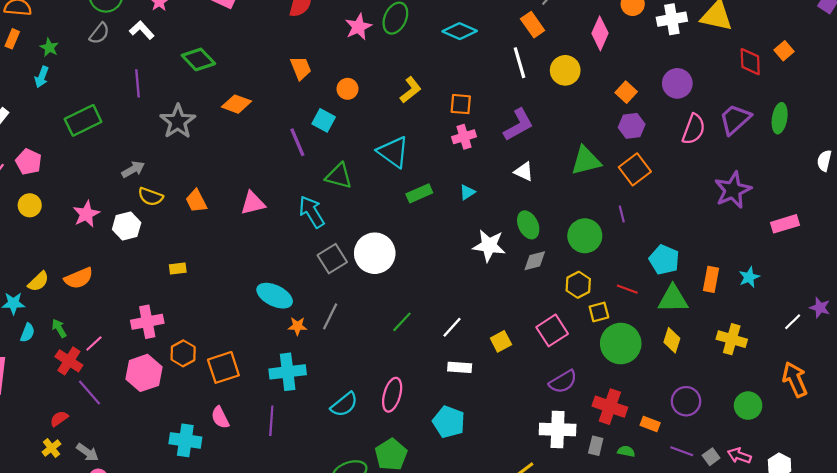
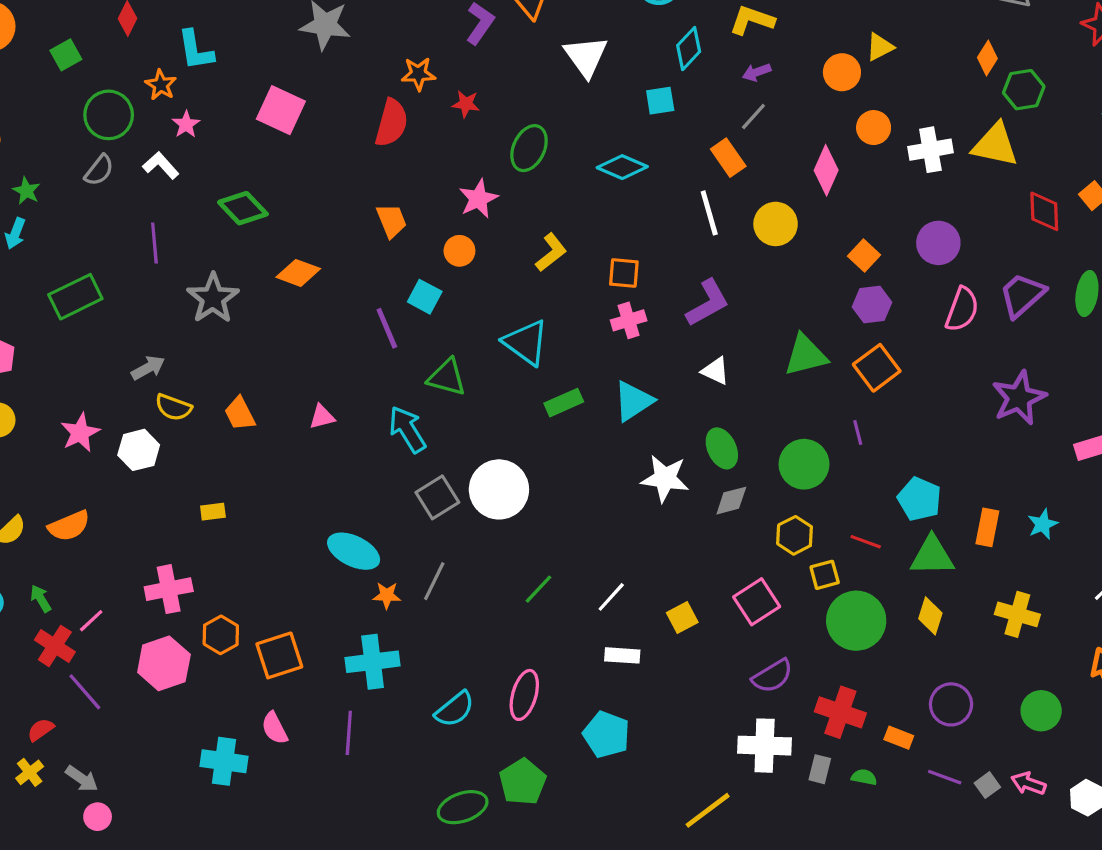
pink star: (358, 27) -> (478, 199), moved
cyan triangle: (467, 192) -> (633, 401), size x1.8
pink triangle: (253, 203) -> (322, 417), size x0.7

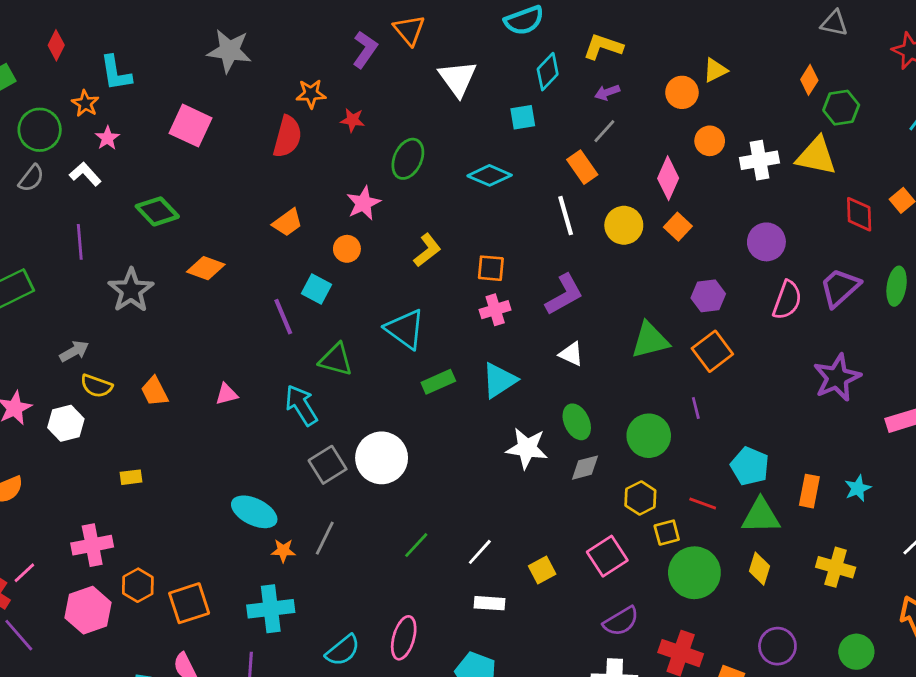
orange trapezoid: (392, 221) -> (287, 223), turned 76
orange square: (864, 256) -> (678, 227), moved

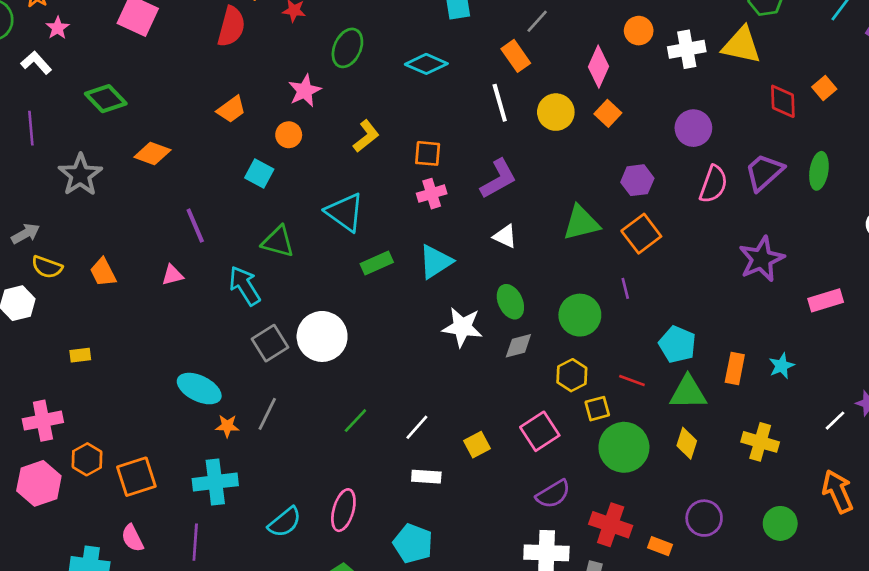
purple line: (283, 317) -> (195, 226), moved

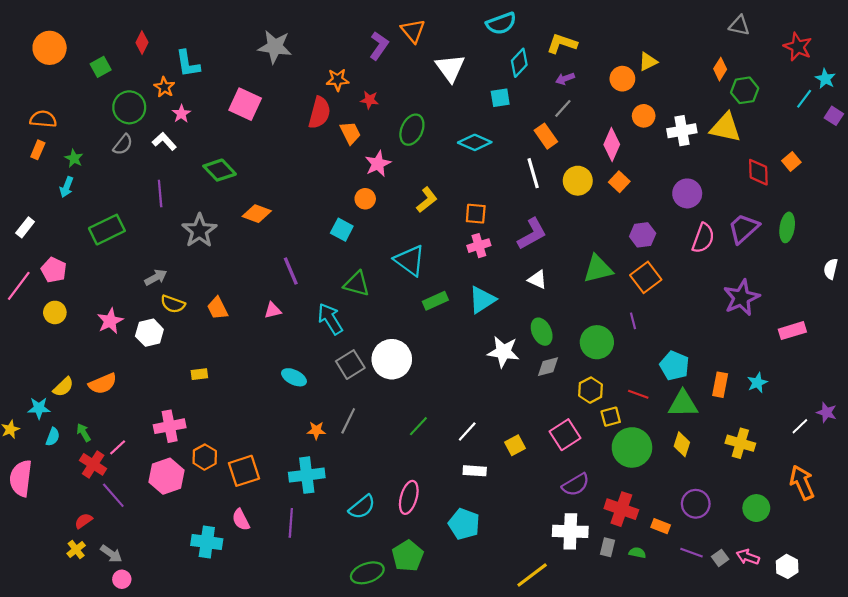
orange trapezoid: (231, 109) -> (350, 133), moved, turned -80
cyan ellipse: (199, 389) -> (294, 377), moved, size x0.7

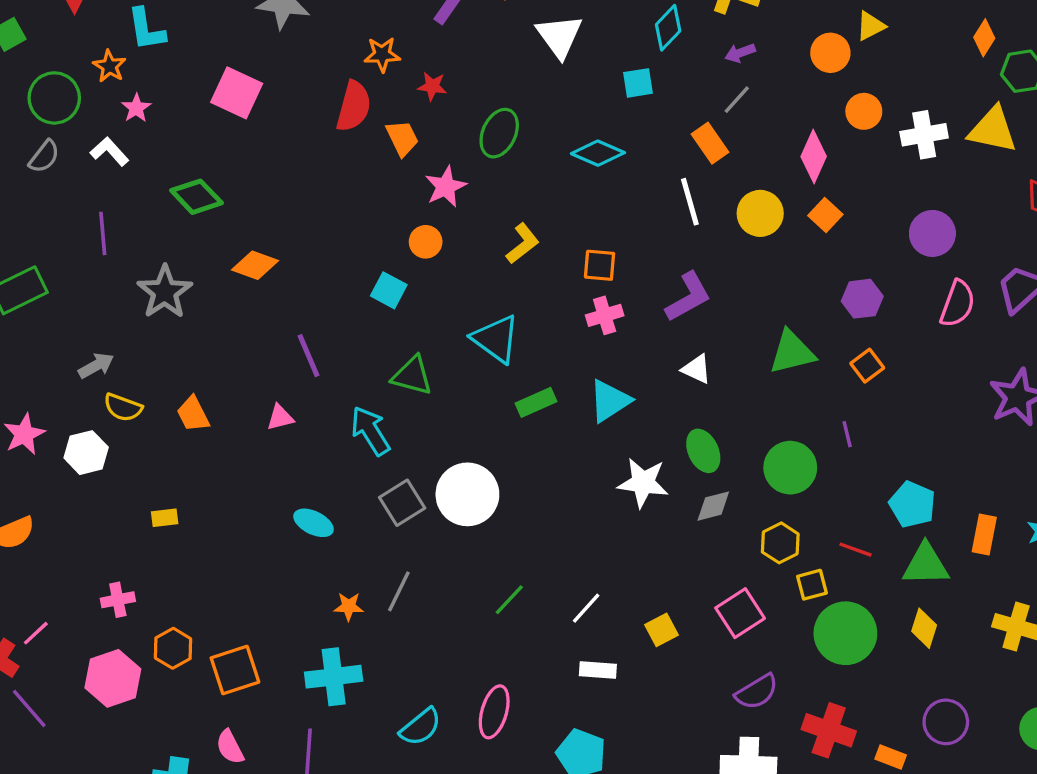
orange square: (646, 277) -> (867, 366), size x0.7
pink cross: (170, 426) -> (118, 600), size x0.7

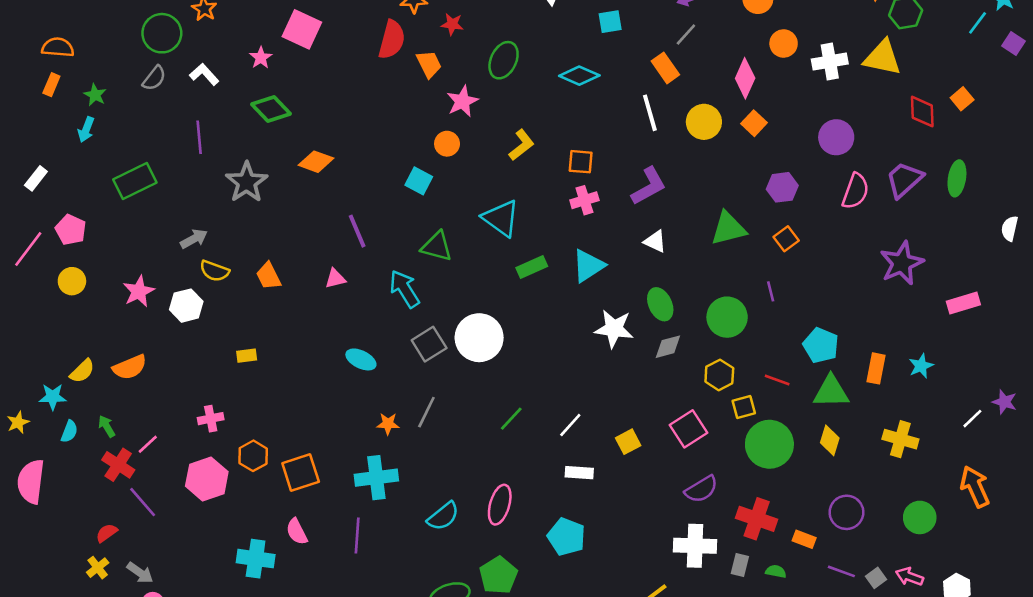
pink star: (136, 108) -> (261, 58), moved

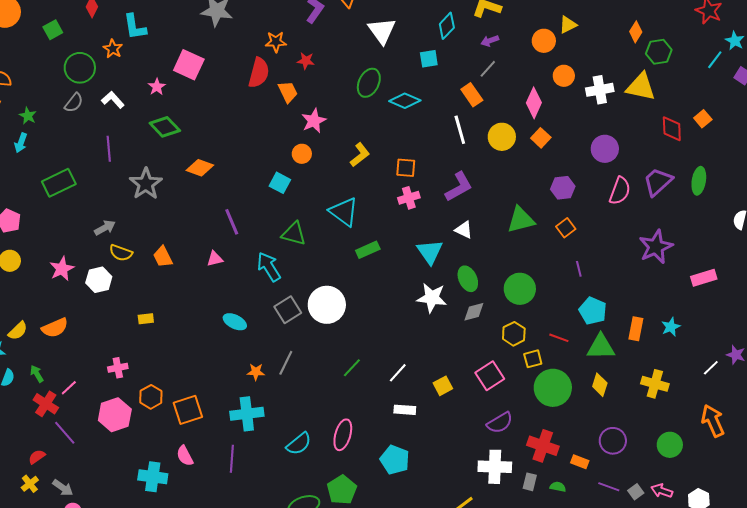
green ellipse: (504, 60) -> (369, 83), moved
cyan triangle: (588, 266) -> (430, 252), moved, turned -32
purple line: (771, 291) -> (579, 269), moved

